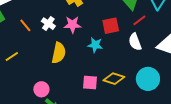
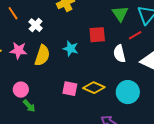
red line: (139, 20) -> (135, 35), moved
orange line: (25, 25) -> (13, 13), moved
pink star: (72, 25) -> (18, 50), moved
cyan star: (95, 45) -> (71, 49), moved

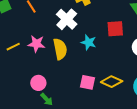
white cross: (36, 25) -> (67, 19), moved, size x1.5
yellow semicircle: (42, 55) -> (60, 49), turned -30

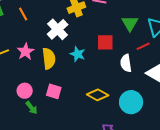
pink star: (36, 44) -> (26, 52), turned 30
pink square: (87, 82) -> (54, 91), moved

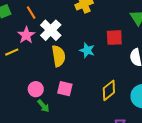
white cross: (58, 29) -> (51, 30), moved
pink star: (26, 52) -> (26, 35), moved
yellow diamond: (98, 95) -> (109, 90), turned -65

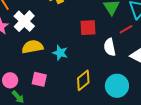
cyan star: (87, 50) -> (60, 53), moved
yellow semicircle: (59, 56) -> (32, 47), turned -90

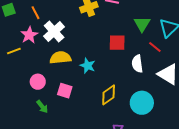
red line: (126, 29) -> (155, 47), turned 64
pink circle: (10, 80) -> (38, 82), moved

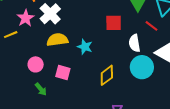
cyan circle: (142, 103) -> (142, 67), moved

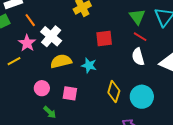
red square: (114, 23) -> (104, 39), moved
red line: (151, 26) -> (140, 37), moved
cyan circle: (142, 67) -> (142, 97), moved
yellow diamond: (107, 75) -> (114, 92), turned -30

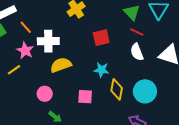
white cross: (51, 36) -> (48, 41), turned -35
cyan star: (89, 65) -> (102, 70), moved
pink square: (70, 93) -> (85, 97), moved

